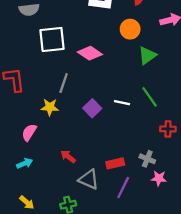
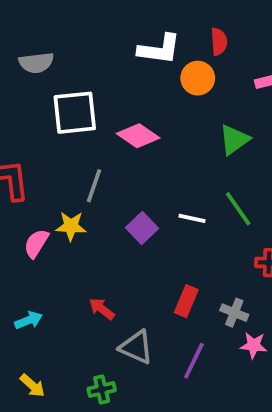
orange circle: (130, 29) -> (198, 78), moved
pink semicircle: (29, 132) -> (36, 243), moved
red rectangle: (115, 163) -> (186, 301), moved, turned -54

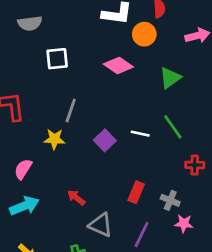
white square: (75, 113) -> (57, 59), size x0.7
pink diamond: (138, 136) -> (118, 66), moved
pink semicircle: (36, 243) -> (23, 169), moved
cyan arrow: (29, 320) -> (24, 206), size x1.5

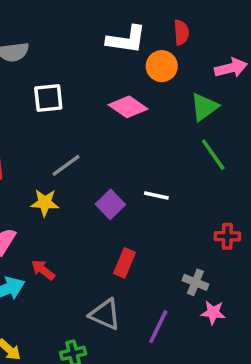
green triangle: (170, 78) -> (204, 107), moved
gray line: (71, 110) -> (66, 165), turned 35
green line: (173, 127) -> (213, 155), moved
red rectangle: (136, 192) -> (125, 263), moved
red arrow: (76, 198) -> (43, 270), moved

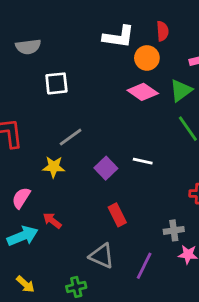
pink diamond: (128, 107) -> (143, 92), moved
red rectangle: (125, 263) -> (117, 215), turned -50
gray cross: (195, 282) -> (174, 230), turned -30

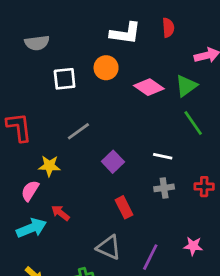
orange circle: (147, 58) -> (106, 68), moved
white line: (143, 161) -> (163, 156), moved
yellow star: (54, 167) -> (49, 166), moved
gray cross: (174, 230) -> (164, 188), moved

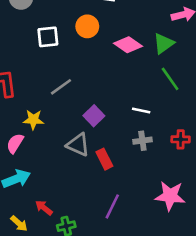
red arrow: (60, 213) -> (44, 208), moved
pink star: (193, 246) -> (170, 196), size x1.6
gray triangle: (109, 247) -> (78, 145), moved
purple line: (150, 257) -> (112, 206), moved

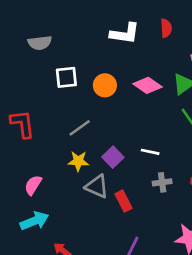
orange circle: (87, 26) -> (105, 85), moved
white line: (141, 110) -> (150, 152), moved
yellow star: (33, 120) -> (78, 161), moved

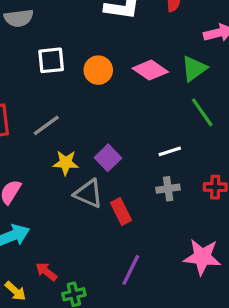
gray line: (80, 128) -> (46, 125), moved
white line: (150, 152) -> (170, 151), moved, turned -30

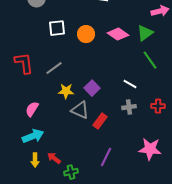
white line: (170, 151) -> (130, 84), turned 48
red rectangle: (121, 211) -> (100, 121), turned 63
yellow arrow: (15, 291) -> (35, 160), moved, turned 48

